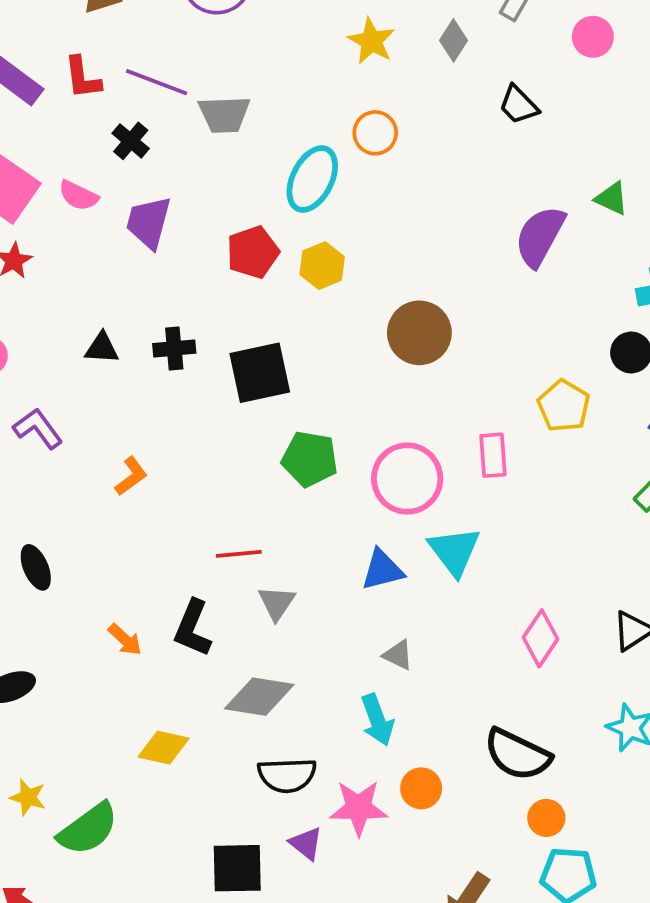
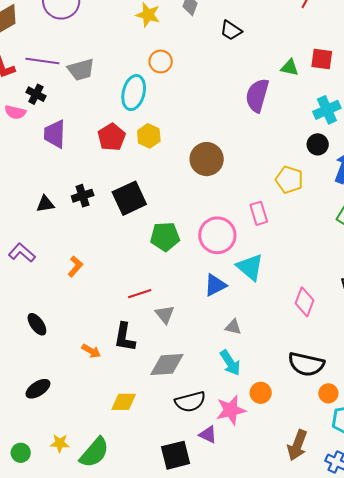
pink semicircle: (78, 196) -> (15, 112), moved

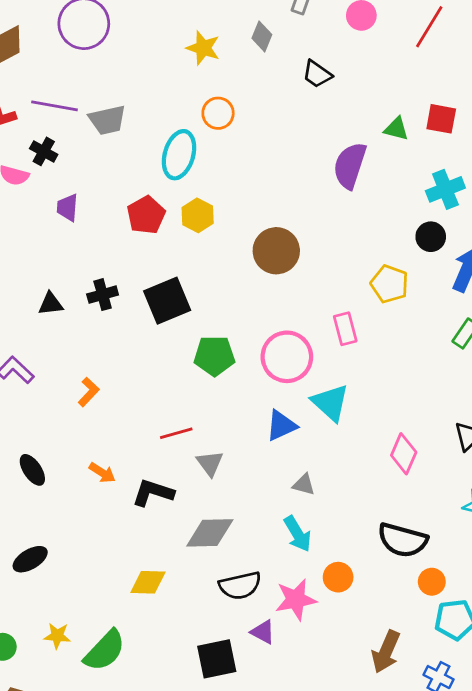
purple trapezoid: (55, 134) -> (67, 208), size x0.7
black L-shape: (125, 337) -> (153, 493), turned 96
orange arrow: (91, 351) -> (102, 473), moved

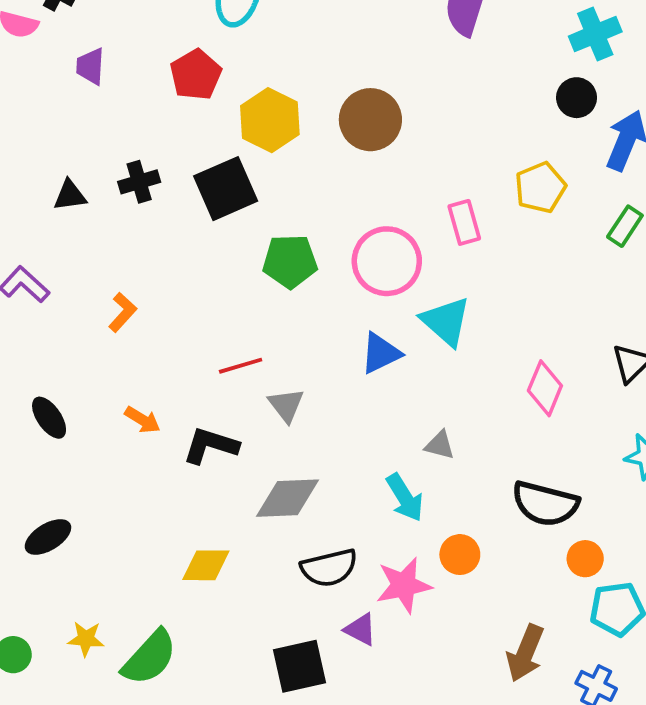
yellow hexagon: (198, 215) -> (270, 120), moved, size x1.4
yellow pentagon: (390, 284) -> (540, 188), moved, turned 30
gray triangle: (304, 485) -> (440, 445), moved

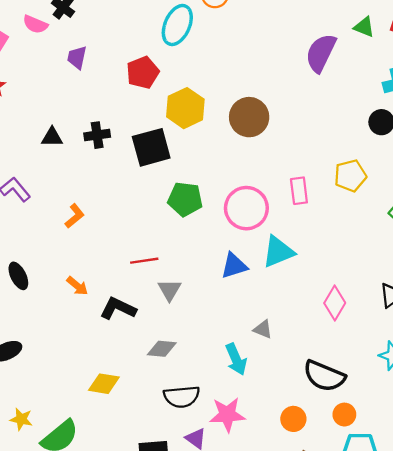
cyan triangle: (446, 321) -> (278, 252), turned 48
gray diamond: (288, 498) -> (162, 349), size x0.7
orange circle: (460, 555) -> (293, 419), moved

